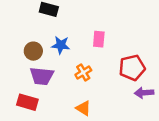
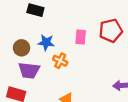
red pentagon: (132, 68) -> (111, 31), moved
orange cross: (83, 72) -> (60, 61), moved, turned -32

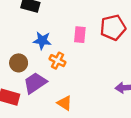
brown circle: (21, 48) -> (19, 63), moved
purple trapezoid: (29, 70) -> (35, 83), moved, turned 140

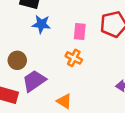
blue star: (42, 41) -> (41, 24), moved
orange cross: (57, 61) -> (74, 58), moved

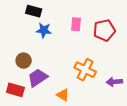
pink rectangle: (80, 31) -> (76, 24), moved
orange cross: (74, 58) -> (85, 70), moved, size x1.5

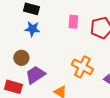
blue star: (44, 30) -> (32, 29), moved

